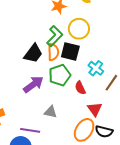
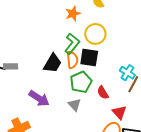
cyan cross: (96, 68) -> (127, 73), moved
purple arrow: (33, 84) -> (39, 98), moved, turned 75
gray triangle: (51, 112) -> (75, 105), moved, turned 40

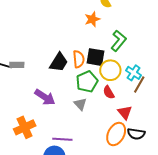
orange star: (73, 14) -> (92, 19), moved
yellow circle: (95, 34) -> (110, 70), moved
green L-shape: (72, 44) -> (119, 41), moved

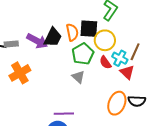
cyan cross: (134, 73) -> (120, 58), moved
purple arrow: (45, 97) -> (37, 41), moved
red triangle: (125, 112) -> (127, 72), moved
orange cross: (25, 127) -> (20, 73), moved

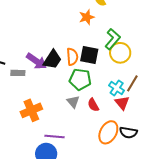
yellow circle: (105, 40) -> (120, 53), moved
gray rectangle: (11, 44) -> (18, 73), moved
green pentagon: (83, 54) -> (80, 79), turned 30
red semicircle: (105, 62) -> (93, 105), moved
orange cross: (20, 73) -> (31, 110), moved

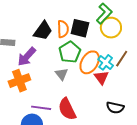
purple arrow: (36, 61) -> (27, 57), moved, turned 95
green pentagon: (80, 79) -> (70, 52), turned 30
red triangle: (122, 103) -> (101, 77), moved
red semicircle: (93, 105) -> (67, 109), moved, size x1.6
orange ellipse: (108, 132) -> (90, 62), moved

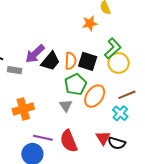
purple arrow: (27, 57) -> (35, 54), moved
brown line: (122, 59) -> (127, 95), turned 30
cyan cross: (106, 62) -> (120, 113), moved
red triangle: (101, 77) -> (103, 138), moved

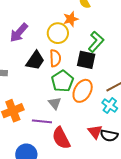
purple arrow: (35, 54) -> (19, 33), moved
black square: (88, 61) -> (86, 60), moved
yellow circle: (119, 63) -> (58, 33), moved
purple line: (43, 138) -> (42, 121), moved

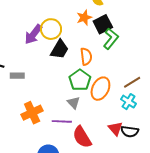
yellow circle: (58, 33) -> (51, 29), moved
orange semicircle: (55, 58) -> (86, 57), moved
black trapezoid: (35, 60) -> (60, 49), moved
black square: (86, 60) -> (103, 24), moved, turned -36

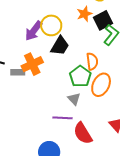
orange semicircle: (86, 57) -> (92, 61), moved
orange cross: (32, 113) -> (32, 64), moved

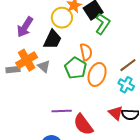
yellow circle: (51, 25) -> (62, 18), moved
gray triangle: (74, 99) -> (44, 66), moved

